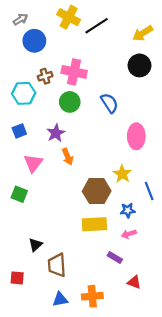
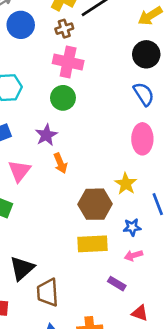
brown cross: (45, 76) -> (64, 29), moved
blue semicircle: (109, 103) -> (144, 94), moved
black triangle: (35, 245) -> (22, 268), size x1.5

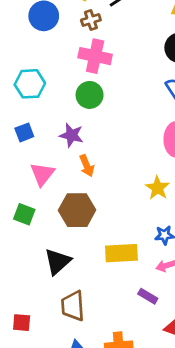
purple star: (46, 135) -> (71, 135), turned -30
brown hexagon: (95, 204) -> (77, 210), moved
black triangle: (22, 268) -> (58, 261), moved

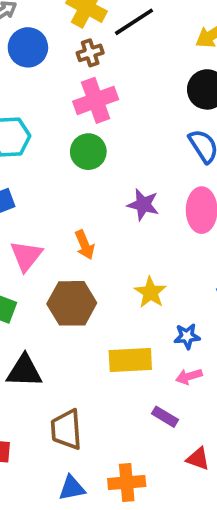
pink cross: (95, 56) -> (96, 100), turned -32
purple star: (71, 135) -> (143, 205), moved
yellow star: (158, 188) -> (150, 292), moved
black triangle: (58, 261) -> (24, 371), moved, turned 44

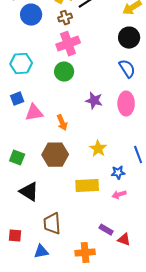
pink triangle: (26, 256) -> (34, 113), moved, turned 42
black triangle: (24, 371) -> (29, 192), turned 30
purple rectangle: (165, 417) -> (106, 230), moved
blue triangle: (72, 488) -> (41, 252), moved

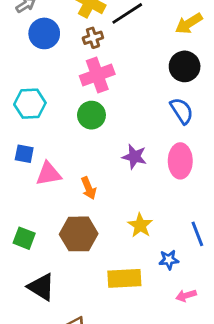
blue square: (17, 99) -> (24, 154), turned 32
pink arrow: (119, 195) -> (186, 296), moved

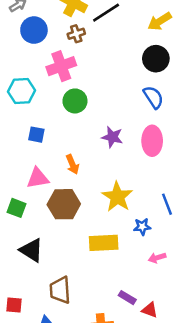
pink cross: (97, 75) -> (61, 66), moved
blue square: (24, 154) -> (36, 135), moved
pink triangle: (49, 174) -> (38, 178), moved
yellow star: (140, 225) -> (117, 197), size x1.4

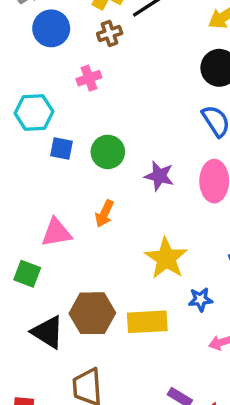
pink cross: (61, 66) -> (89, 78), size x0.6
green circle: (75, 101) -> (108, 152), moved
blue square: (36, 135) -> (61, 148), moved
orange arrow: (73, 164) -> (104, 214), turned 48
brown hexagon: (64, 204) -> (92, 313), moved

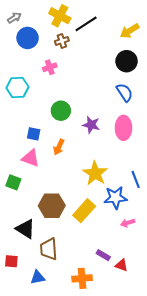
blue square: (61, 148) -> (34, 134), moved
pink triangle: (56, 233) -> (31, 158), turned 30
blue star: (200, 299) -> (115, 198), size x1.6
yellow rectangle: (147, 322) -> (84, 211), turned -45
black triangle: (48, 332) -> (25, 229), moved

